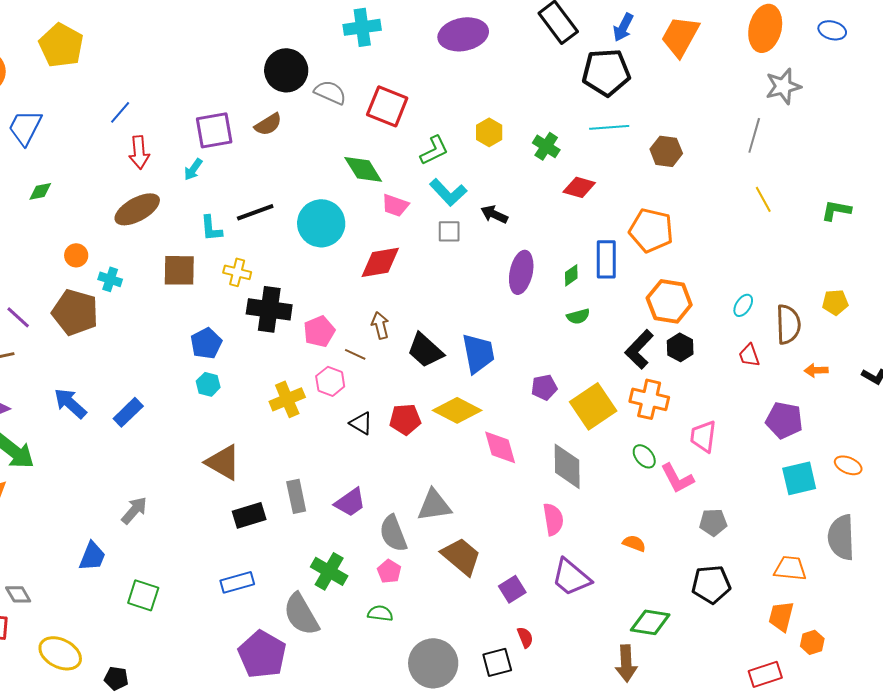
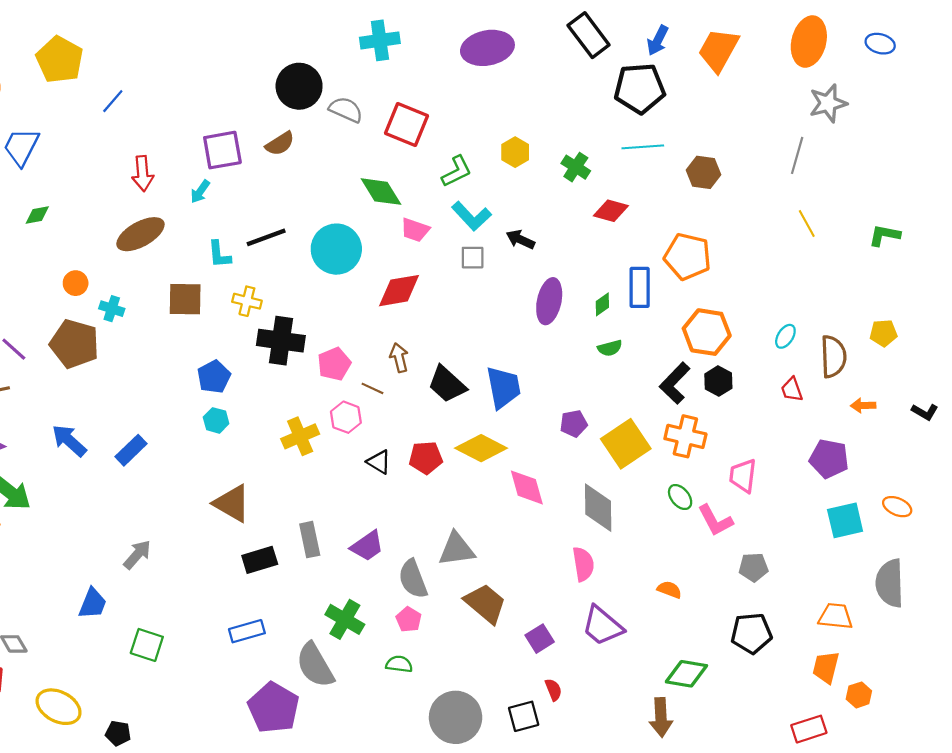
blue line: (120, 112) -> (113, 101), moved

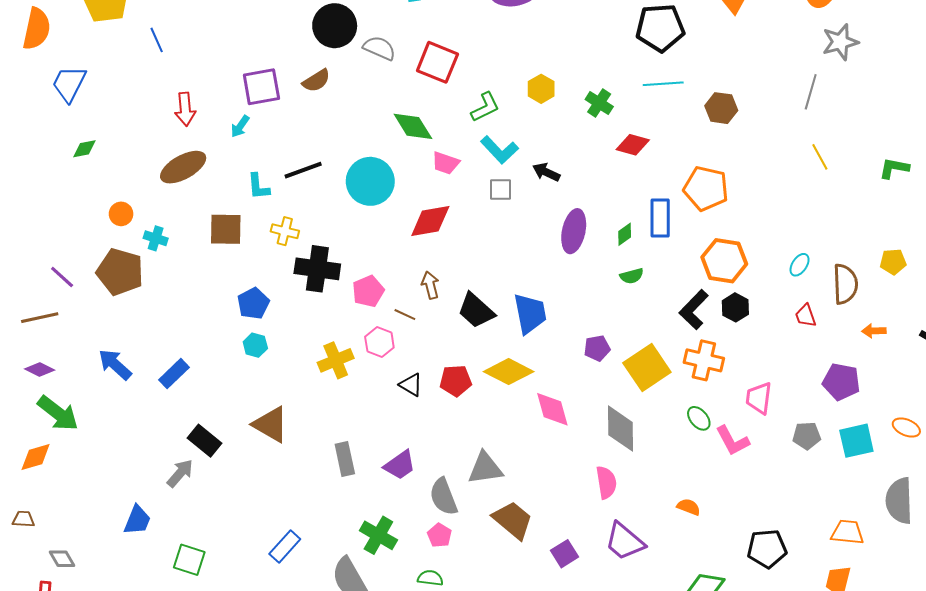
blue line: (113, 101) -> (157, 40), turned -65
black rectangle: (260, 560) -> (204, 441), moved, turned 56
gray pentagon: (754, 567) -> (807, 436), moved
blue rectangle: (247, 631) -> (285, 547), turned -32

